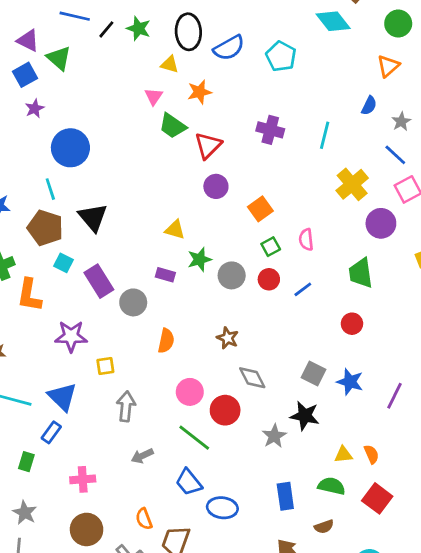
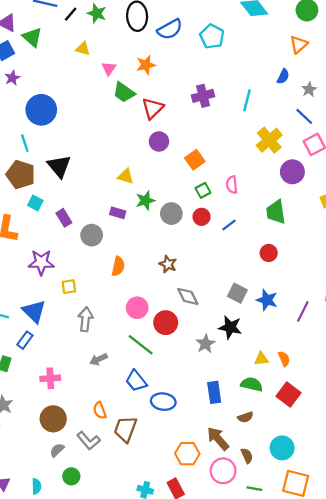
yellow triangle: (170, 64) -> (83, 49), moved
purple cross: (270, 130) -> (203, 96), turned -30
purple rectangle: (99, 281) -> (64, 218), size x0.7

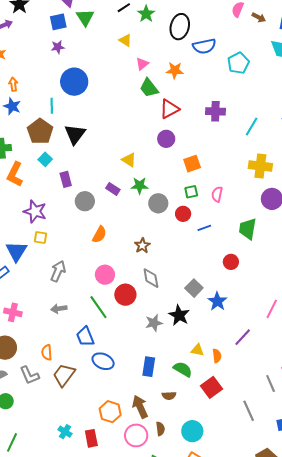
yellow cross: (269, 140) -> (260, 166), turned 30
yellow square: (69, 287) -> (40, 237), moved
purple line: (303, 311) -> (243, 337), moved

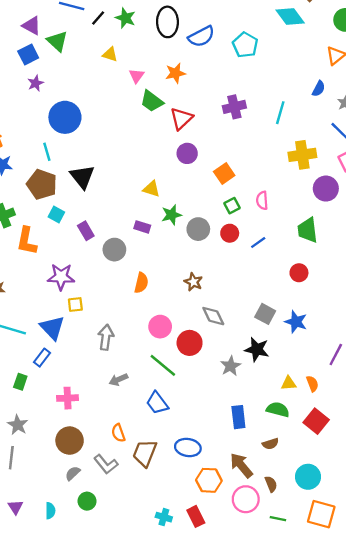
blue ellipse: (103, 361) -> (188, 447), moved

